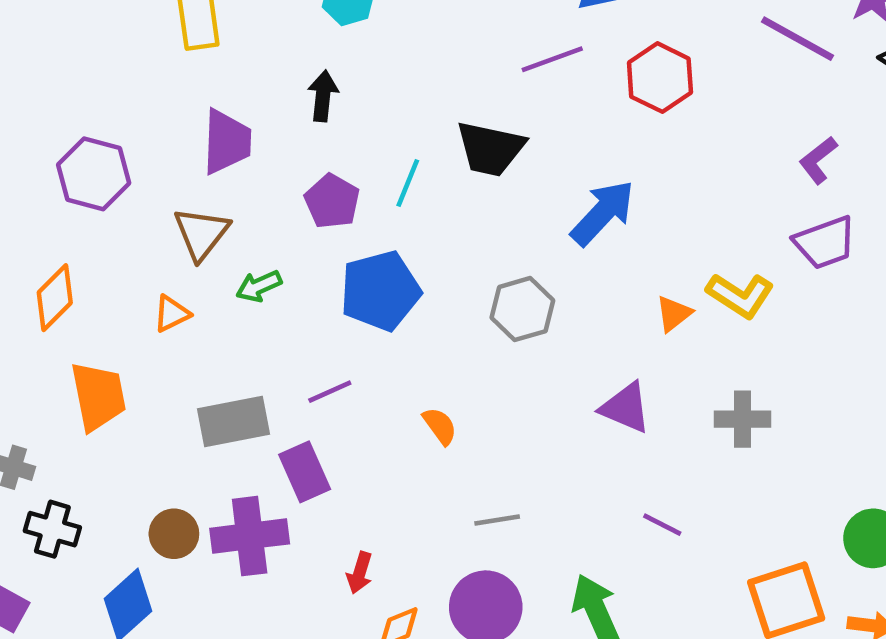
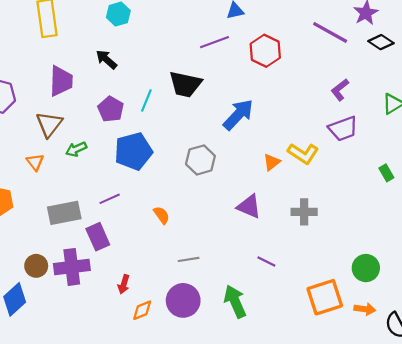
black arrow: (323, 96) -> (106, 59), turned -55
orange triangle: (172, 314) -> (35, 162), turned -42

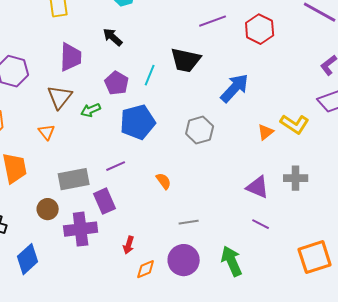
green arrow: (76, 149) -> (91, 110), moved
purple triangle: (249, 206) -> (258, 187), moved
brown circle: (36, 266) -> (48, 209), moved

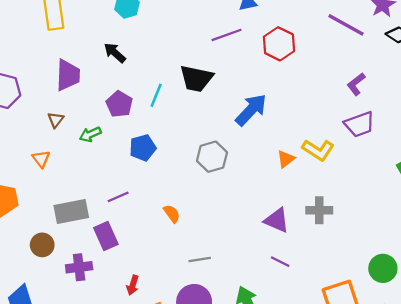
brown triangle: (60, 97) -> (56, 120), size x0.6
blue pentagon: (138, 122) -> (143, 148), size x0.7
purple cross: (81, 229) -> (79, 267), size x0.7

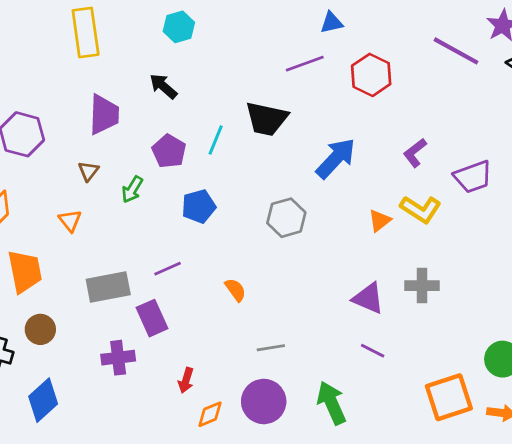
purple L-shape: (356, 84) -> (415, 153), moved
green arrow: (90, 134) -> (132, 189), turned -35
brown circle: (42, 245) -> (40, 329), moved

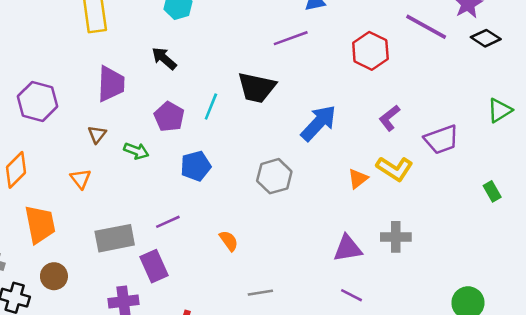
red hexagon: (371, 75) -> (370, 51), moved
green arrow: (132, 189) -> (136, 151), turned -100
purple triangle: (368, 298) -> (348, 248), turned -32

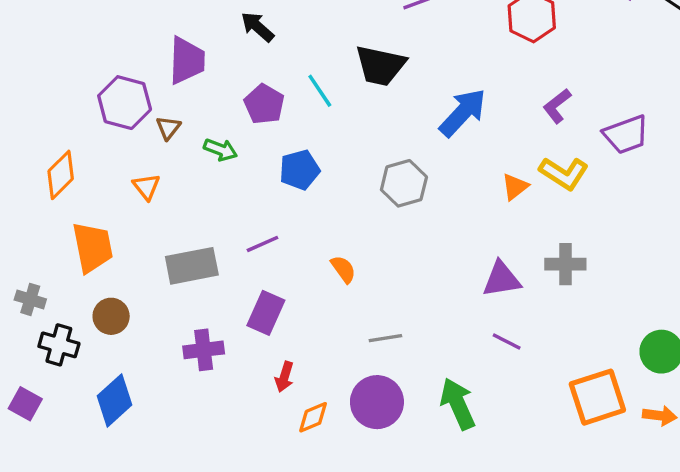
purple hexagon: (37, 101) -> (125, 103), moved
cyan line: (211, 107) -> (320, 91), turned -56
purple rectangle: (154, 266) -> (266, 313), moved, turned 48

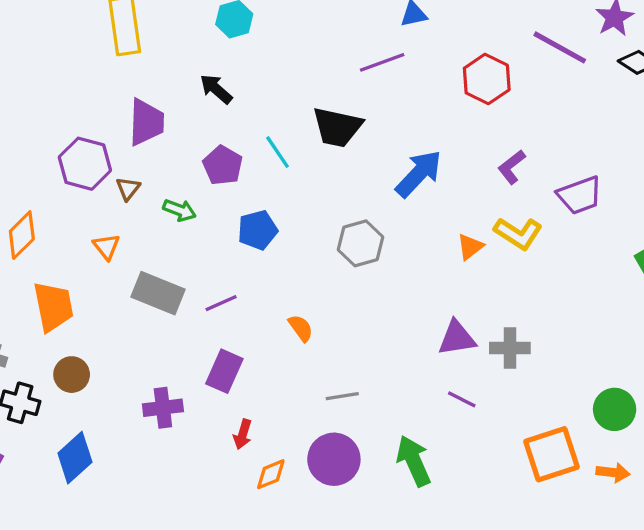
gray cross: (565, 264) -> (510, 348), moved
gray rectangle: (192, 266) -> (158, 293), moved, turned 33

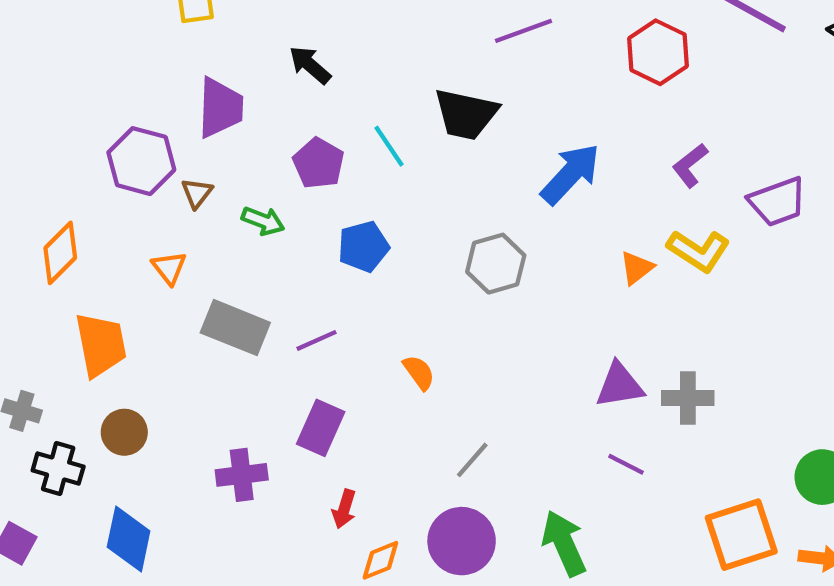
gray line: (342, 396) -> (472, 460), turned -40
blue diamond: (75, 458) -> (129, 539), turned -36

